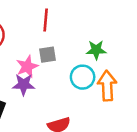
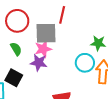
gray square: (47, 55) -> (46, 33), moved, size x1.6

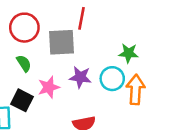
pink star: (43, 49) -> (49, 87), moved
purple star: (39, 63) -> (80, 77), moved

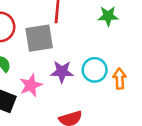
green star: (128, 53) -> (108, 16), moved
orange arrow: (136, 90) -> (120, 79), size x0.7

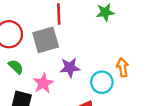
cyan circle: (95, 70) -> (102, 82), moved

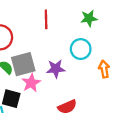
gray square: (46, 40) -> (23, 64), moved
cyan circle: (102, 82) -> (81, 49), moved

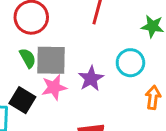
purple star: (56, 69) -> (91, 79), turned 30

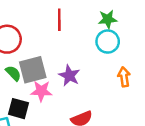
cyan circle: (130, 63) -> (108, 42), moved
pink star: (54, 87) -> (41, 91), turned 30

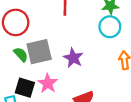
pink star: (41, 91) -> (48, 83), moved, turned 30

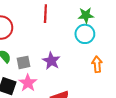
gray square: (39, 52) -> (24, 62), moved, size x0.6

